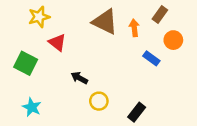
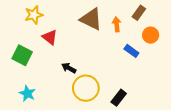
yellow circle: (99, 101) -> (86, 88), size x1.6

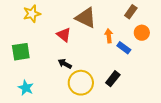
orange arrow: (117, 24) -> (109, 36), moved
red triangle: (50, 37) -> (64, 35), moved
green square: (22, 55) -> (21, 52), turned -36
black rectangle: (119, 98) -> (113, 79), moved

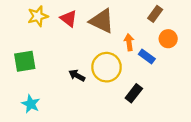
red triangle: (64, 35) -> (69, 19), moved
yellow circle: (81, 83) -> (107, 67), moved

